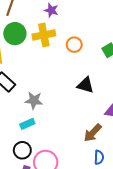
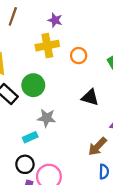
green circle: (15, 34) -> (33, 85), moved
gray star: (34, 100) -> (47, 118), moved

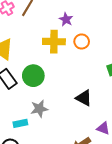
orange circle: (79, 56) -> (82, 42), moved
gray star: (47, 118) -> (39, 109), turned -30

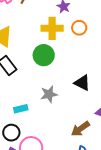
green circle: (33, 76) -> (44, 55), moved
gray star: (39, 109) -> (49, 94), moved

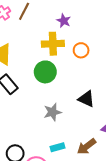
orange circle: (79, 28) -> (81, 50), moved
cyan rectangle: (21, 109) -> (57, 147), moved

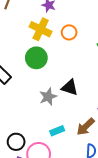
yellow cross: (53, 44) -> (41, 29), turned 35
black triangle: (86, 99) -> (70, 87), moved

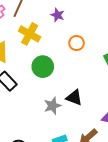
yellow cross: (41, 29) -> (30, 34), moved

